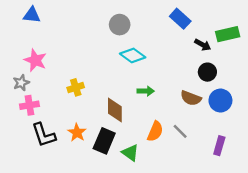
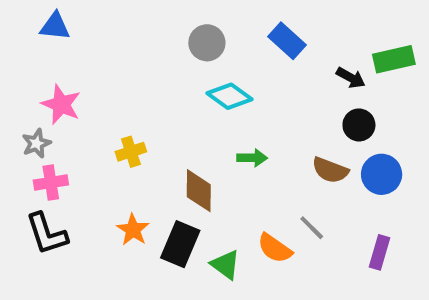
blue rectangle: (180, 19) -> (287, 41), moved
orange semicircle: (155, 131) -> (275, 248), moved, turned 102
black L-shape: (44, 135) -> (47, 234), moved

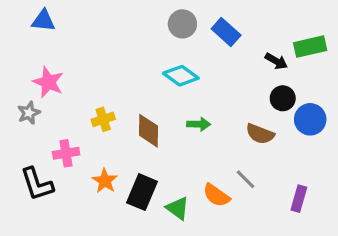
gray circle: (207, 43) -> (182, 24), moved
blue circle: (382, 174) -> (310, 119), moved
pink cross: (51, 182) -> (66, 153), moved
brown diamond: (199, 191) -> (148, 131), moved

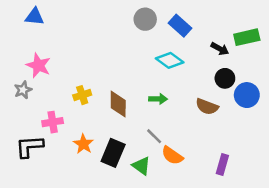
cyan diamond: (181, 76) -> (170, 60), moved
gray line: (246, 179) -> (154, 136), moved
black L-shape: (37, 184) -> (29, 147), turned 104
purple rectangle: (299, 199) -> (222, 165), moved

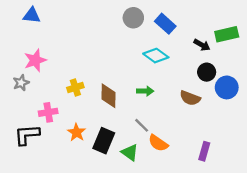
pink star: (38, 65) -> (35, 60), turned 30

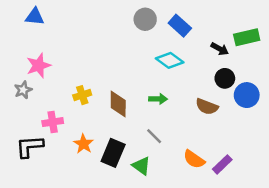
orange semicircle: (158, 143) -> (194, 159), moved
purple rectangle: (204, 151) -> (222, 164), turned 30

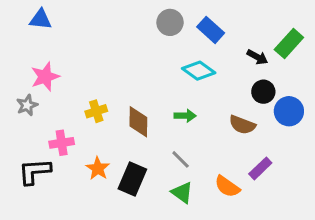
green rectangle: (247, 37) -> (289, 44), turned -35
purple rectangle: (222, 164) -> (260, 168), moved
green triangle: (141, 166) -> (182, 193), moved

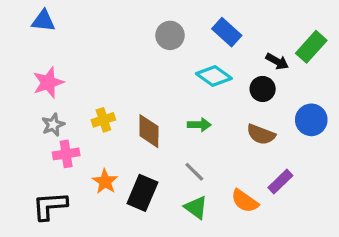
gray circle: (170, 22) -> (170, 35), moved
black circle: (263, 92) -> (263, 89), moved
gray star: (27, 105) -> (53, 125), moved
black L-shape: (35, 171) -> (50, 206), moved

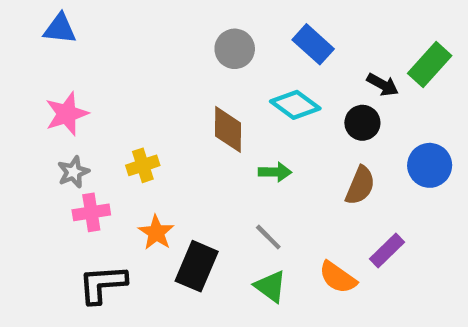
brown diamond: (149, 131) -> (228, 129), moved
brown semicircle: (261, 134) -> (360, 186), turned -88
orange star: (105, 182) -> (156, 233), moved
black L-shape: (50, 206) -> (102, 284), moved

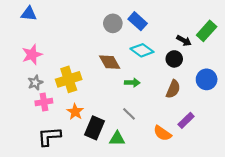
blue rectangle: (313, 44) -> (138, 21), moved
brown diamond: (228, 129) -> (110, 62), turned -30
yellow cross: (143, 165) -> (69, 79), size x1.6
green triangle: (271, 286) -> (117, 139), moved, turned -35

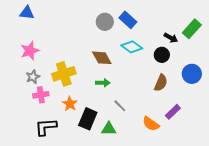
green arrow: (132, 83) -> (103, 83), moved

